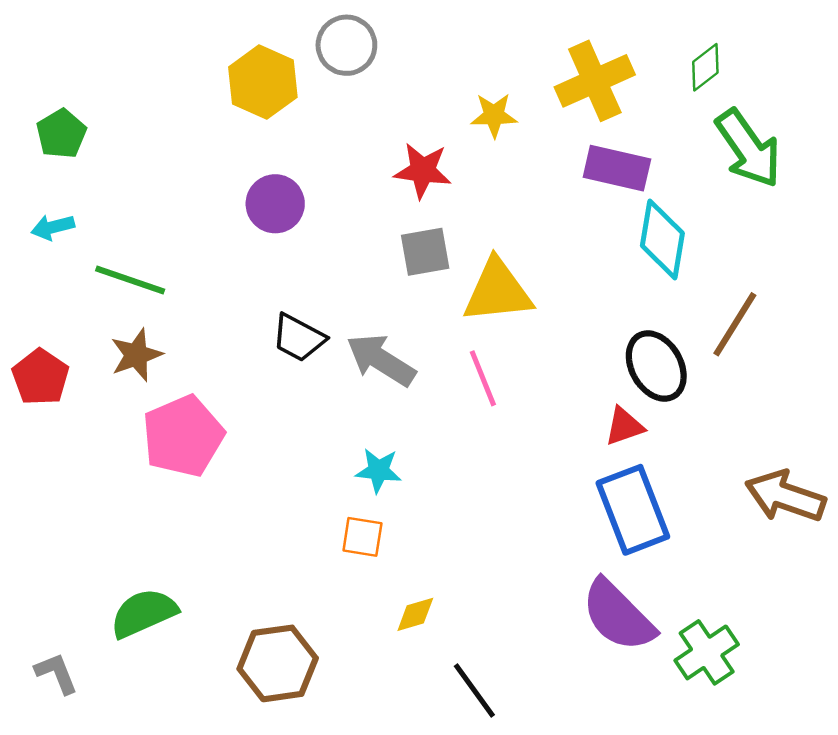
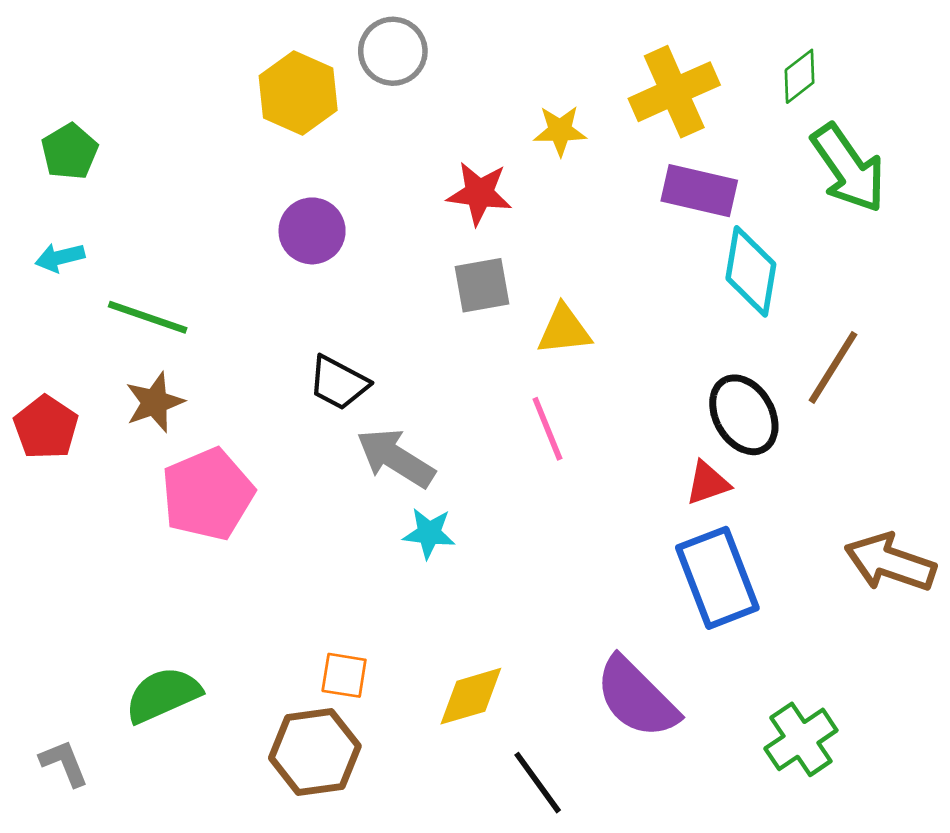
yellow triangle: (498, 291) -> (564, 330), size x0.7
gray arrow: (381, 360) -> (396, 458), moved
orange square: (362, 537) -> (344, 675), moved
yellow diamond: (415, 614) -> (471, 696), size x1.5
purple semicircle: (618, 616) -> (637, 698), moved

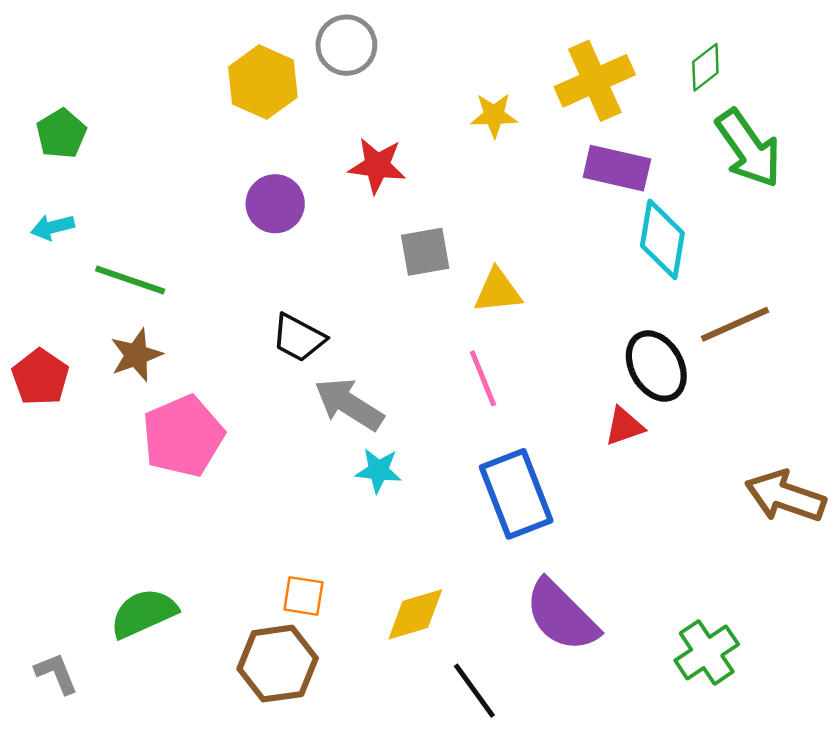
red star: (479, 193) -> (377, 166), moved
brown line: (833, 367) -> (735, 324), turned 34
blue rectangle: (717, 578) -> (516, 494), moved

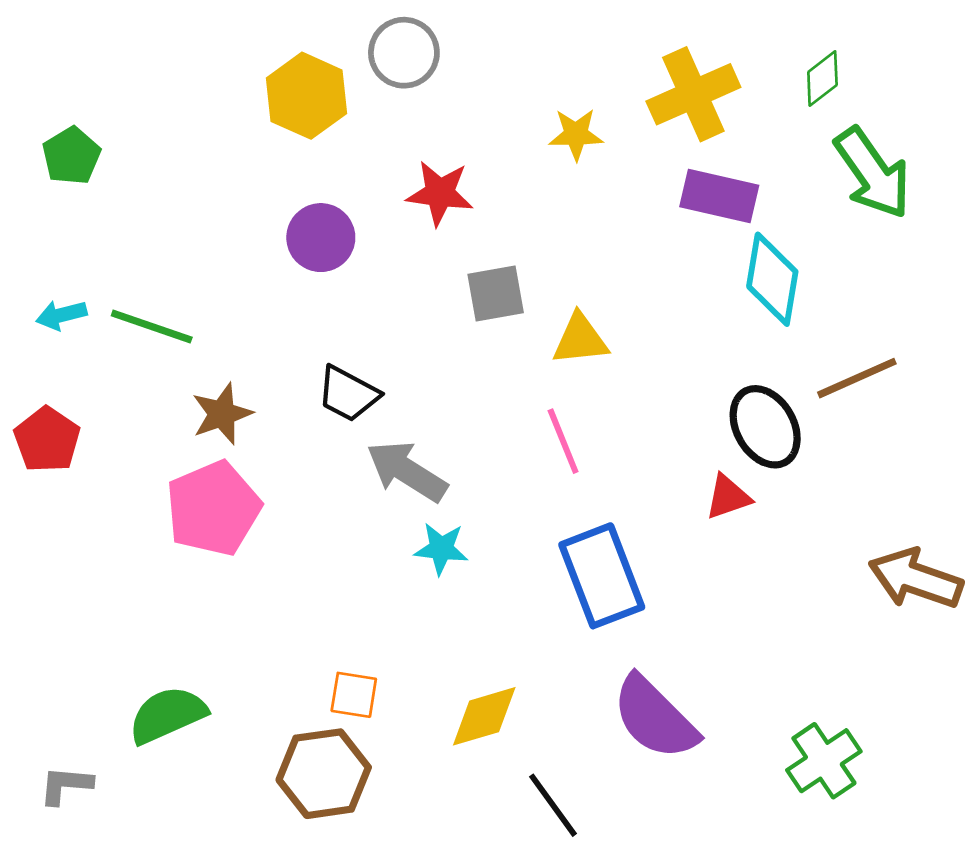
cyan arrow: (53, 227) -> (61, 315), moved
brown star: (136, 355) -> (222, 414), moved
gray L-shape: (56, 673) -> (66, 785), turned -63

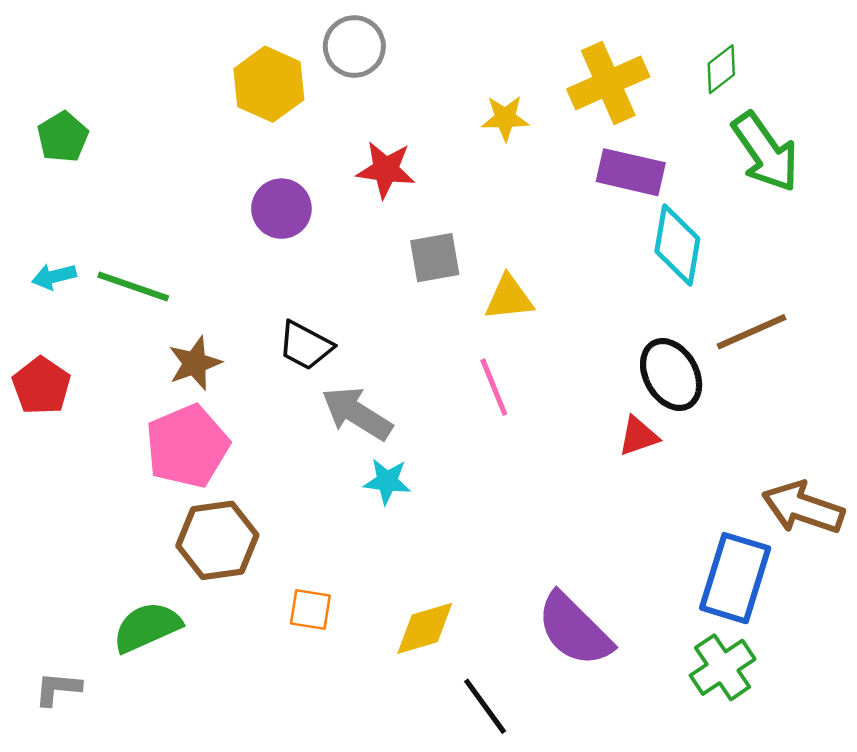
blue rectangle: (602, 576) -> (735, 578), moved, turned 38
brown hexagon: (324, 774) -> (217, 540), moved

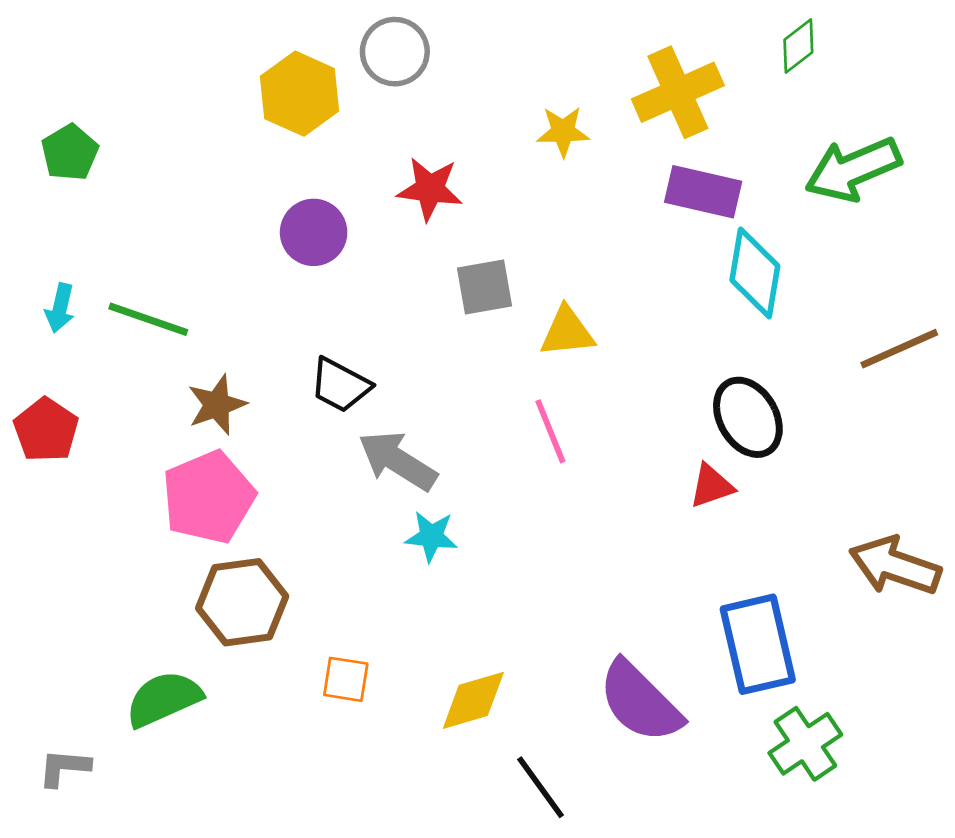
green diamond: (721, 69) -> (798, 46), moved
green arrow: (765, 152) -> (853, 169), turned 102
cyan arrow: (54, 276) -> (60, 308), turned -63
brown line: (751, 332) -> (899, 349), moved
blue rectangle: (735, 578) -> (758, 644), moved, turned -30

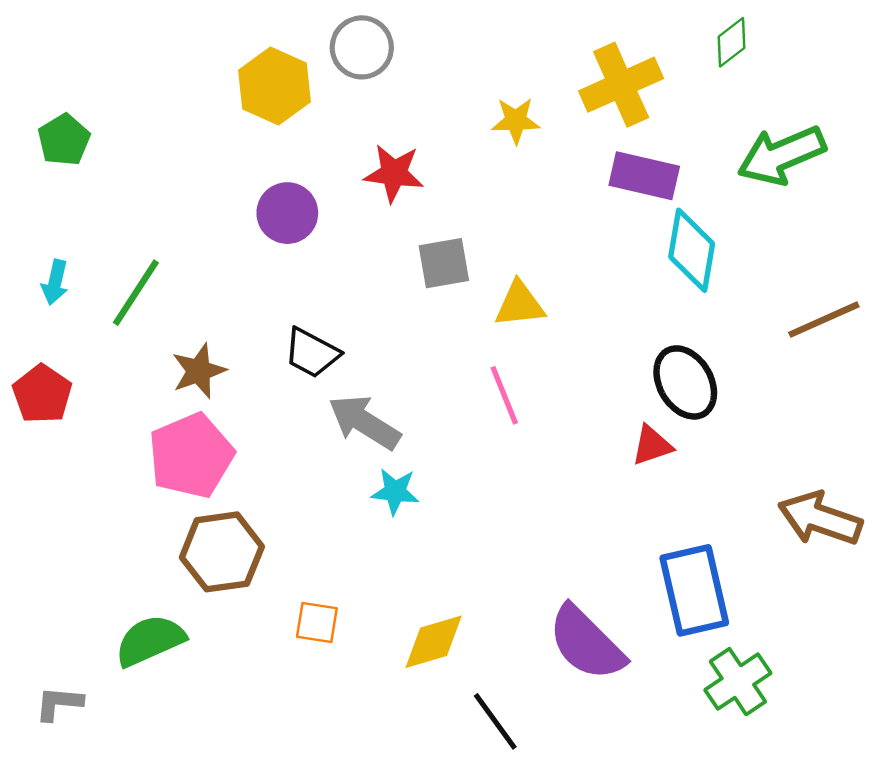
green line: (148, 319) -> (136, 293), turned -76

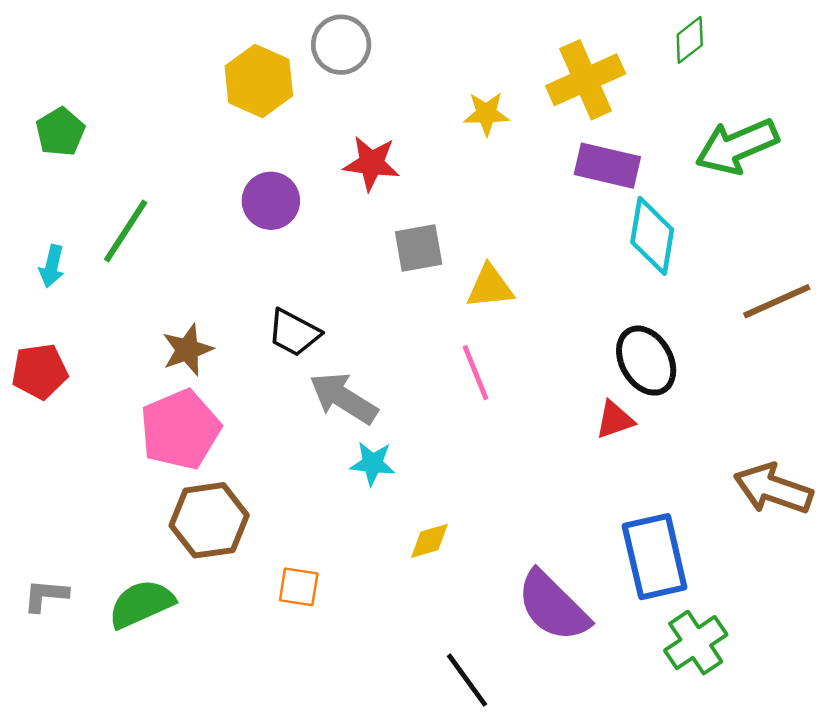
green line: (136, 293) -> (126, 231), moved
red pentagon: (42, 394) -> (40, 371), turned 30
yellow diamond: (434, 642) -> (429, 541), moved, size x0.7
gray L-shape: (59, 703) -> (46, 595), moved

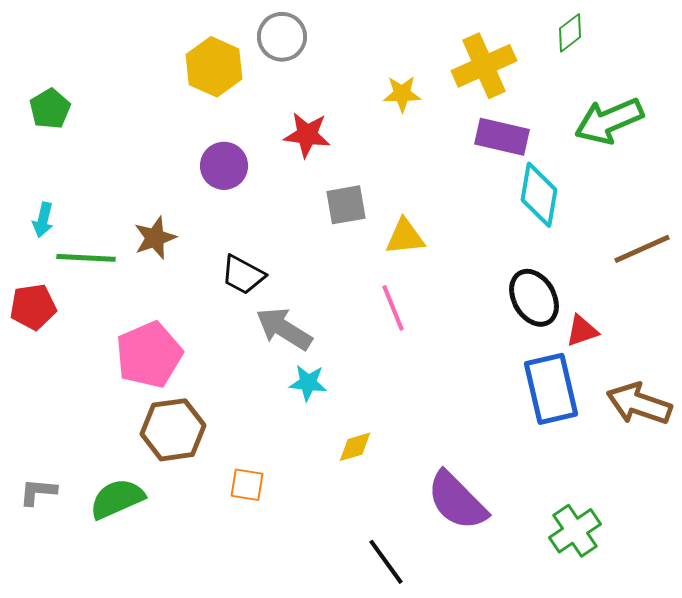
green line: (126, 231) -> (86, 258), moved, turned 60
brown star: (187, 350) -> (155, 238), moved
red triangle: (615, 420) -> (582, 331), moved
blue rectangle: (655, 557) -> (551, 389), moved

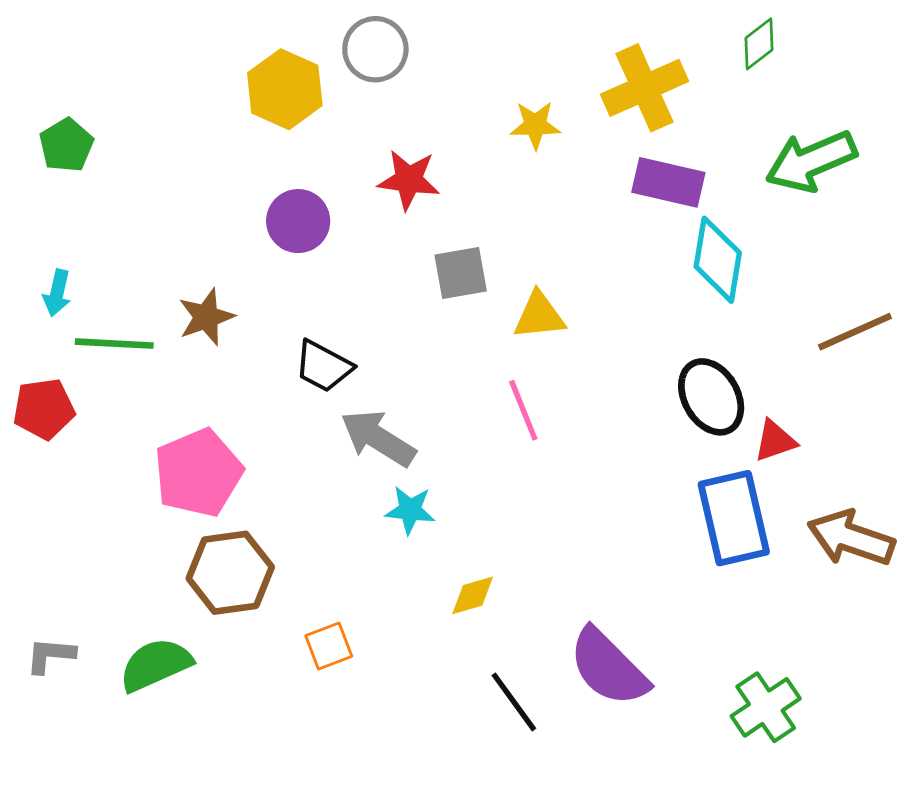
orange square: (247, 485) -> (329, 646), turned -30
black line: (386, 562) -> (514, 702), moved

